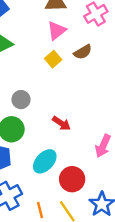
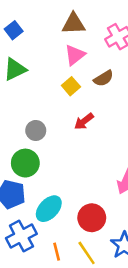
red arrow: (61, 123) -> (84, 121), moved, turned 108
cyan ellipse: (45, 161) -> (49, 209), moved

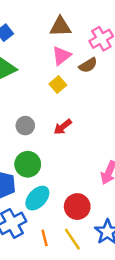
brown semicircle: (103, 78) -> (88, 65), moved
red arrow: (84, 121) -> (63, 127), moved
green circle: (25, 163) -> (28, 164), moved

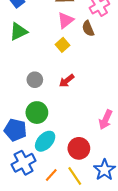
brown semicircle: (88, 65) -> (88, 29), turned 98
orange line: (45, 238) -> (51, 175), turned 56

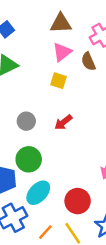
yellow square: (62, 45) -> (58, 81), turned -32

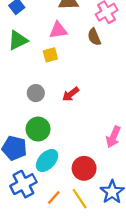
pink triangle: (62, 52) -> (58, 30), moved, turned 30
yellow square: (58, 81) -> (50, 55), moved, turned -32

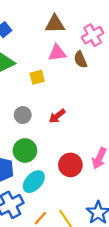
pink triangle: (58, 30) -> (57, 53), moved
red circle: (84, 168) -> (70, 165), moved

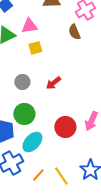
pink triangle: (57, 53) -> (29, 26), moved

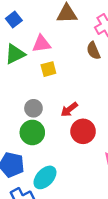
green circle: (24, 114) -> (32, 132), moved
red circle: (65, 127) -> (83, 131), moved

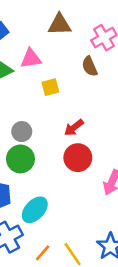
yellow square: (48, 69) -> (50, 87), moved
red arrow: (69, 109) -> (74, 128), moved

